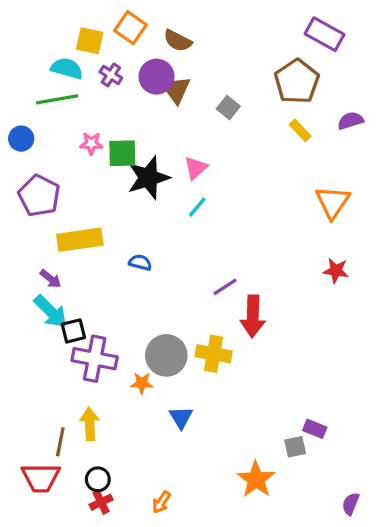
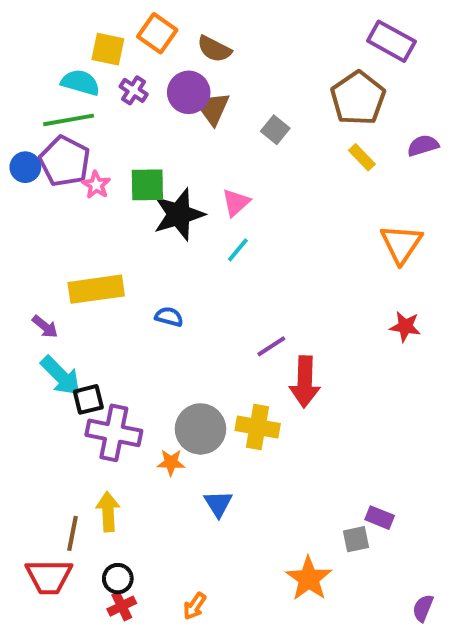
pink star: (91, 143) -> (96, 185), moved, turned 30
purple pentagon: (39, 196) -> (65, 161), moved
purple arrow: (51, 279) -> (45, 327), moved

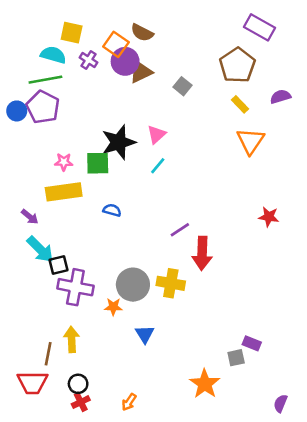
orange square: (157, 33) -> (116, 44), moved
brown triangle: (212, 108) -> (141, 72), turned 40
pink star: (96, 185) -> (64, 162), moved, turned -30
green square: (147, 185) -> (98, 163), moved
orange triangle: (401, 244) -> (250, 141), moved

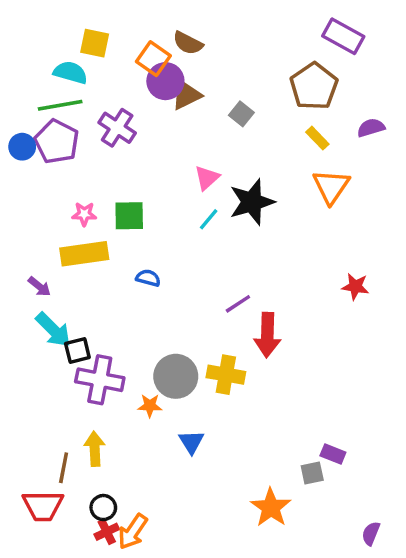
purple cross: (89, 60) -> (117, 128), moved, size x1.5
black star: (119, 142) -> (252, 202), moved
orange arrow: (129, 402) -> (133, 532), moved, size x1.5

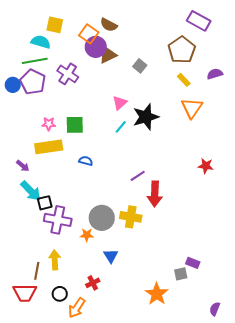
red cross: (107, 532) -> (93, 283), moved

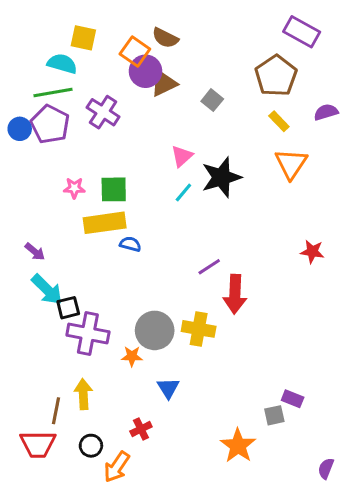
yellow rectangle: (49, 147) -> (105, 223), moved

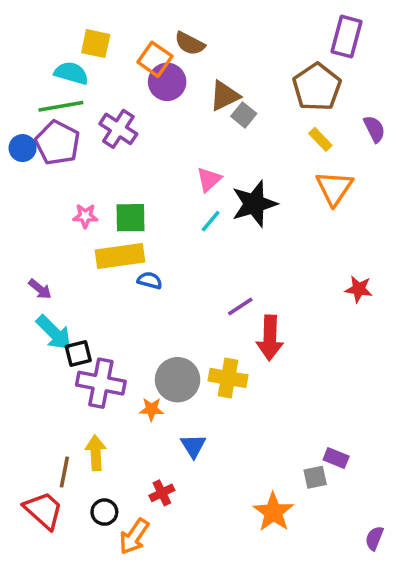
purple rectangle: (302, 32) -> (346, 37), turned 76
brown triangle: (164, 83) -> (225, 96), moved
purple semicircle: (326, 112) -> (374, 129), turned 80
red trapezoid: (38, 444) -> (43, 510), turned -138

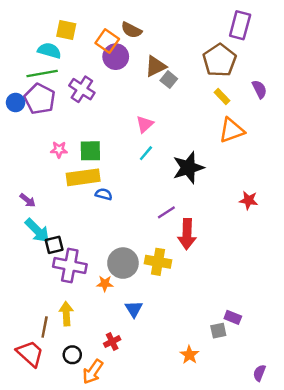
orange triangle: (334, 188) -> (232, 130), turned 36
black star: (254, 204) -> (188, 168), moved
orange star: (273, 512) -> (189, 355), size x0.7

